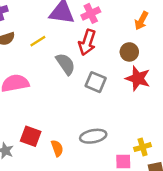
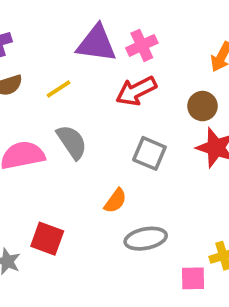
red arrow: (87, 42) -> (136, 91), turned 45
gray semicircle: (66, 64) -> (72, 142), moved
orange semicircle: (57, 148) -> (115, 201), moved, turned 56

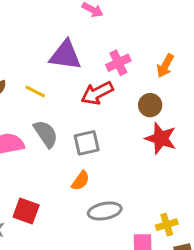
pink cross: (142, 45) -> (118, 63), moved
yellow line: (59, 89) -> (35, 91), turned 60
gray square: (149, 153) -> (87, 143), moved, turned -36

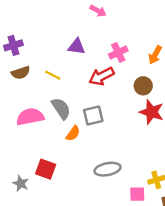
purple triangle: (65, 55) -> (77, 47), size x0.7
orange semicircle: (81, 181) -> (73, 133), moved

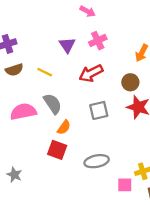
purple triangle: (77, 47) -> (67, 45), turned 48
pink cross: (118, 52) -> (98, 41), moved
gray square: (93, 116) -> (99, 110), moved
red square: (46, 169) -> (57, 150), moved

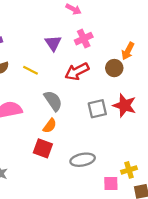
brown circle: (130, 82) -> (114, 68), moved
gray semicircle: (53, 104) -> (53, 101), moved
gray square: (99, 110) -> (97, 109), moved

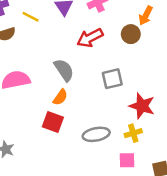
yellow line: (30, 70) -> (31, 17), moved
red star: (124, 105) -> (142, 106), moved
yellow cross: (129, 170) -> (133, 133), moved

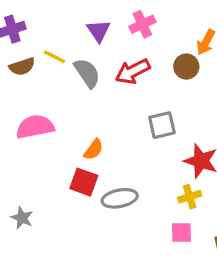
yellow line: (31, 17) -> (55, 57), moved
gray semicircle: (64, 70) -> (87, 73), moved
gray ellipse: (96, 134) -> (120, 198), moved

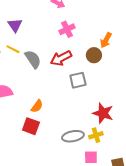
purple triangle: (98, 31) -> (15, 25), moved
gray square: (162, 125) -> (78, 80), moved
gray ellipse: (120, 198) -> (73, 136), moved

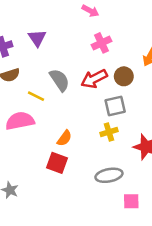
yellow line: (13, 49) -> (36, 96), moved
brown circle: (94, 55) -> (124, 76), moved
yellow cross: (96, 135) -> (109, 132), moved

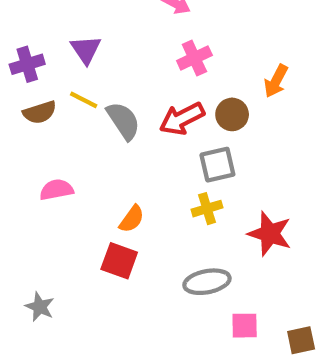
yellow line: (36, 96) -> (84, 100), moved
pink semicircle: (20, 121) -> (56, 190), size x0.7

